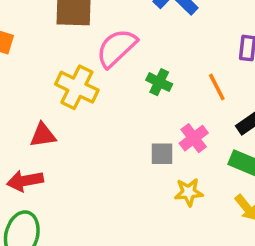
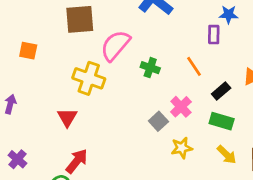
red triangle: (43, 135) -> (67, 117), turned -45
gray square: (162, 154) -> (158, 121), turned -36
red arrow: (25, 181) -> (77, 161), moved, turned 145

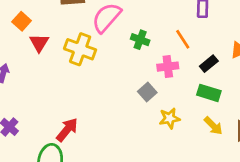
orange square: (28, 51) -> (22, 21), turned 30
pink cross: (181, 107) -> (168, 67), moved, turned 36
red triangle: (67, 117) -> (39, 43), moved

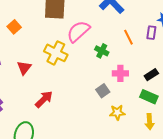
orange line: (183, 39) -> (128, 37), moved
red triangle: (39, 43) -> (24, 68), moved
yellow arrow: (213, 126) -> (150, 122), turned 35
red arrow: (67, 130) -> (44, 99), moved

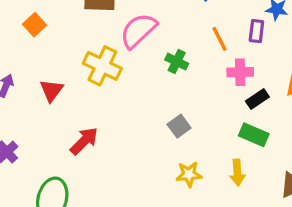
pink cross: (120, 73) -> (240, 72), moved
yellow star: (117, 112) -> (189, 174), moved
yellow arrow: (150, 122) -> (237, 173), moved

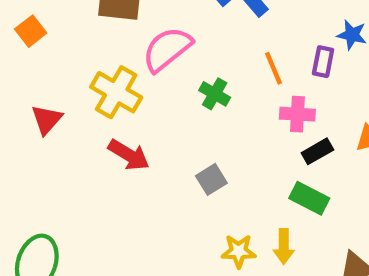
red arrow: (84, 141) -> (129, 155), moved, turned 72
yellow star: (189, 174) -> (239, 251), moved

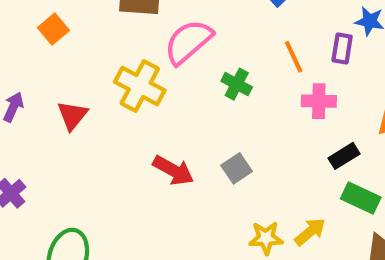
black rectangle: (317, 151) -> (344, 156), moved
red arrow: (129, 155) -> (173, 170), moved
green rectangle: (309, 198) -> (361, 198), moved
yellow arrow: (284, 246) -> (310, 232), turned -128

